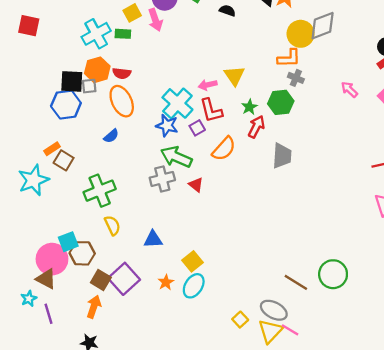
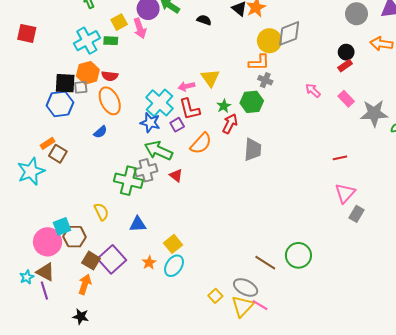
green cross: (100, 191) -> (128, 181), moved, turned 36
brown triangle: (46, 279) -> (45, 272), moved

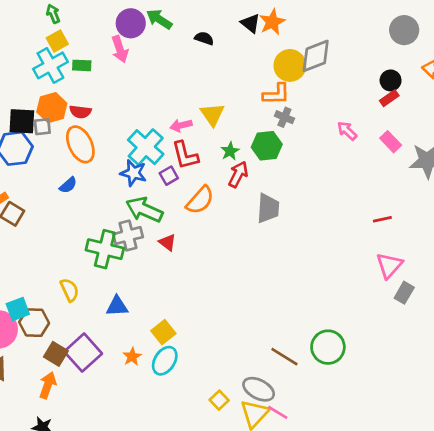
yellow square: (119, 22) -> (57, 41), moved

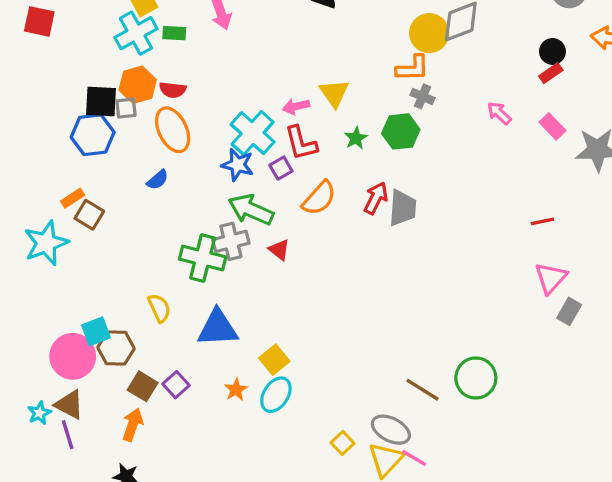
red arrow: (238, 174) -> (376, 198), moved
blue triangle: (117, 306) -> (218, 328), size x1.5
purple square: (83, 353) -> (176, 385), size x0.6

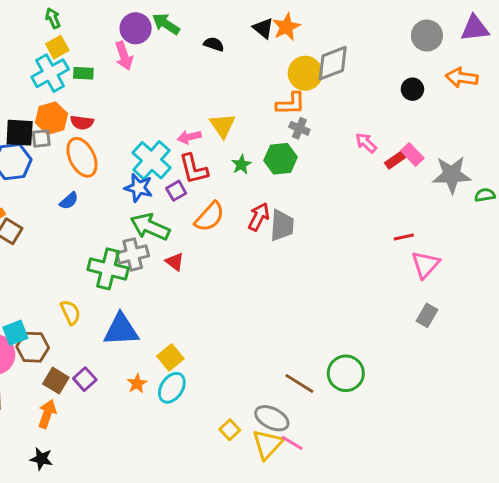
red rectangle: (551, 73) -> (395, 160), moved
pink triangle: (551, 278) -> (425, 265), moved

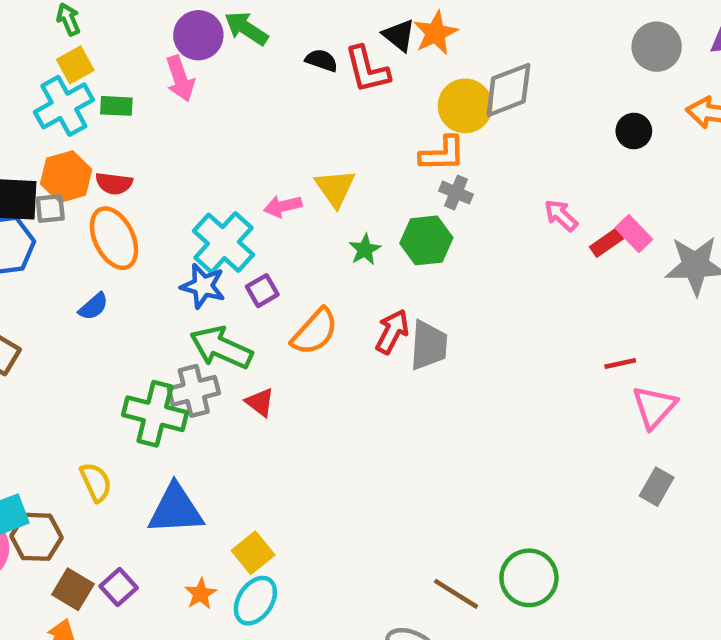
red L-shape: (194, 169) -> (367, 69), moved

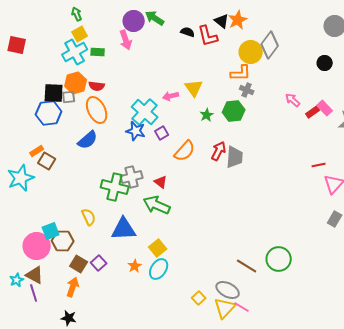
gray diamond: (508, 90) -> (270, 45), turned -32
blue semicircle: (94, 307) -> (88, 140), size x1.5
green arrow: (221, 348) -> (157, 205), moved

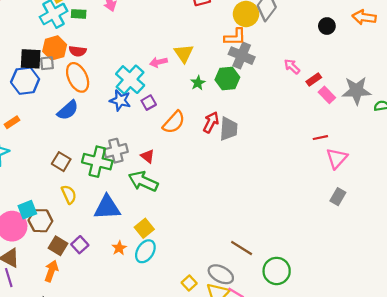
gray cross: (247, 90) -> (242, 56), size x1.6
pink rectangle: (325, 108) -> (327, 95), moved
brown square: (47, 161) -> (61, 162), moved
green circle: (279, 259) -> (277, 271), moved

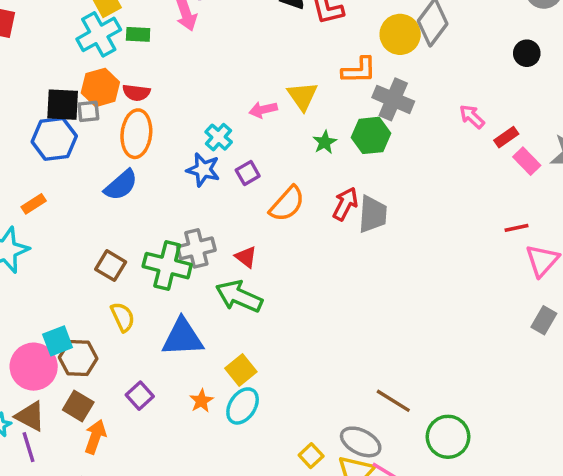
orange L-shape: (235, 37) -> (359, 70), moved
orange ellipse: (78, 77) -> (136, 134), turned 32
cyan cross: (130, 80) -> (219, 137), size x0.6
brown square: (58, 246) -> (78, 406), moved

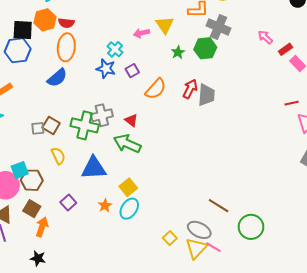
gray square: (88, 111) -> (38, 128), moved

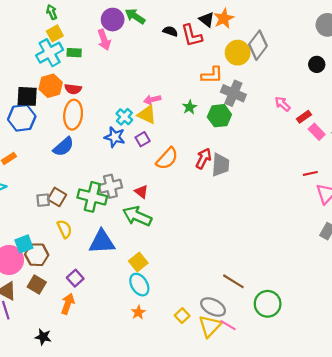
yellow triangle: (165, 25) -> (147, 115), moved, turned -30
green star: (178, 52) -> (190, 107), moved
orange star: (105, 206) -> (138, 312), moved
cyan ellipse: (129, 209) -> (139, 285), turned -65
orange arrow: (42, 227) -> (68, 304), moved

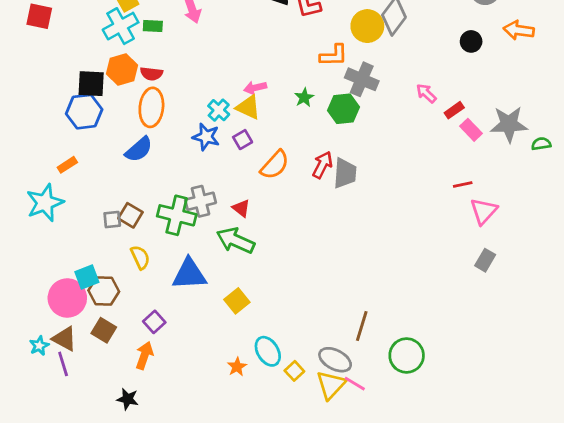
brown line: (233, 281) -> (362, 326), turned 75
cyan ellipse: (139, 285) -> (268, 351), moved
black star: (43, 337) -> (128, 399), moved

